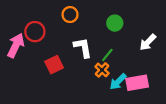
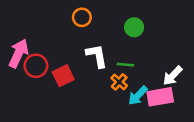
red circle: (35, 32) -> (36, 66), moved
white arrow: (148, 42) -> (173, 76), moved
green line: (107, 55) -> (125, 65), turned 56

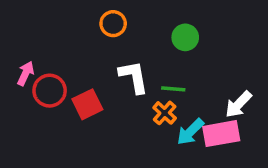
pink arrow: (19, 53) -> (26, 73), size x0.6

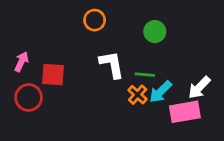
red circle: (50, 91) -> (29, 98), moved
red square: (87, 104) -> (53, 75), moved, turned 30
cyan arrow: (190, 132) -> (161, 92), moved

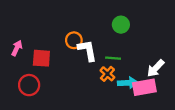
orange circle: (95, 20) -> (74, 40), moved
cyan arrow: (161, 92) -> (128, 83), moved, turned -138
red circle: (29, 98) -> (29, 85), moved

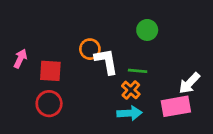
cyan arrow: (128, 83) -> (129, 113), moved
red circle: (29, 85) -> (49, 104), moved

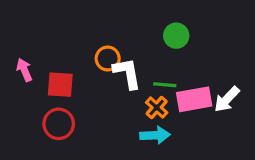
pink arrow: (20, 59) -> (24, 70), turned -48
pink rectangle: (176, 106) -> (194, 99), moved

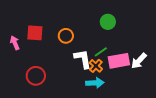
white L-shape: (127, 73) -> (83, 59), moved
red square: (60, 85) -> (35, 33), moved
green line: (165, 85) -> (101, 52), turned -40

